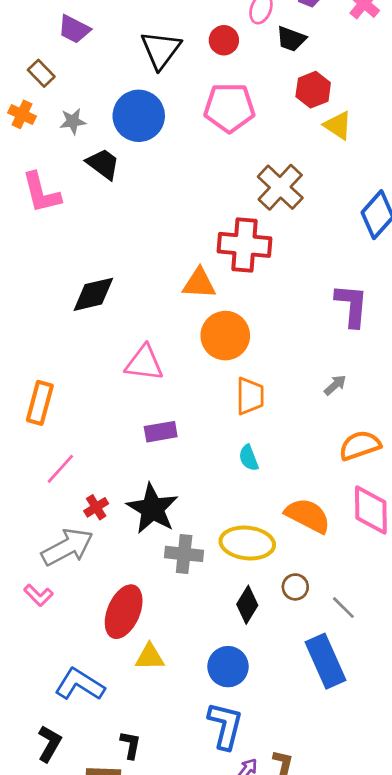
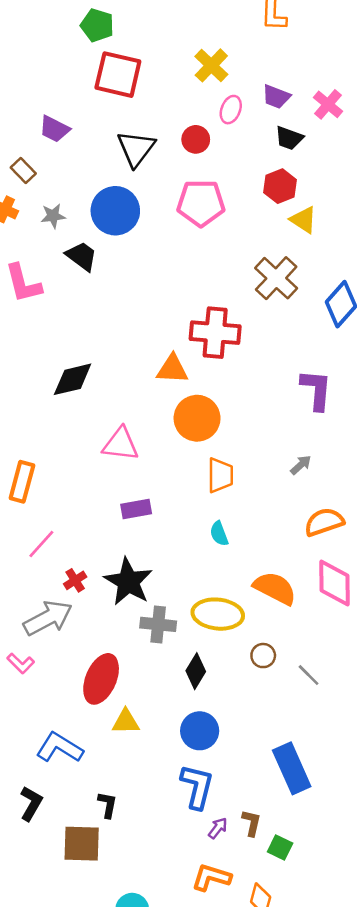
black trapezoid: (291, 39) -> (289, 138), moved
brown cross: (280, 187) -> (276, 278), moved
black diamond: (247, 605) -> (196, 671), moved
blue rectangle: (326, 661) -> (292, 768), moved

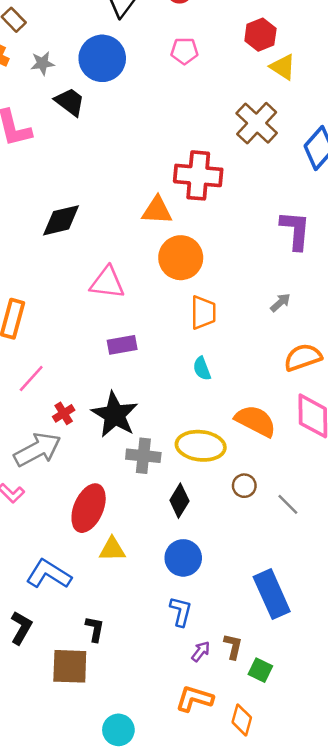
pink pentagon: (201, 203) -> (184, 51), size x0.6
blue L-shape: (197, 787) -> (181, 612), size x0.7

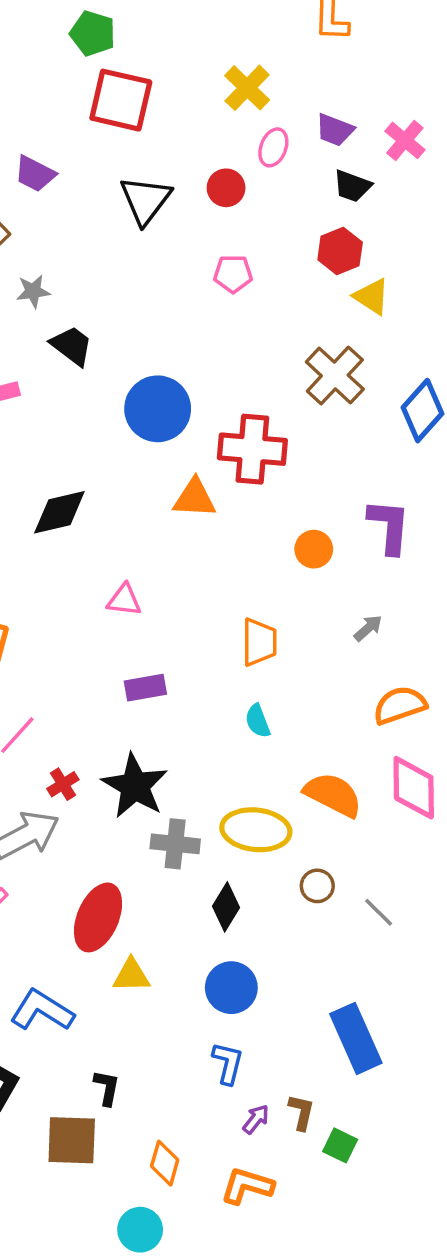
blue circle: (102, 58) -> (158, 409), moved
orange circle: (181, 258) -> (314, 549), moved, size x0.6
pink triangle: (107, 283) -> (124, 600), size x0.7
orange diamond: (242, 720) -> (165, 1163), moved

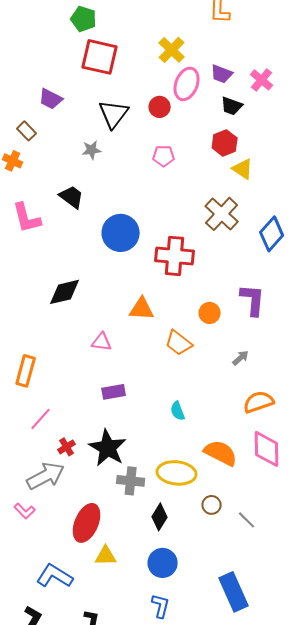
pink ellipse: (273, 147) -> (187, 84), size x1.5
gray star: (33, 291) -> (92, 150), moved
orange triangle: (194, 498) -> (142, 309), moved
orange trapezoid: (259, 642) -> (179, 343), moved, turned 128

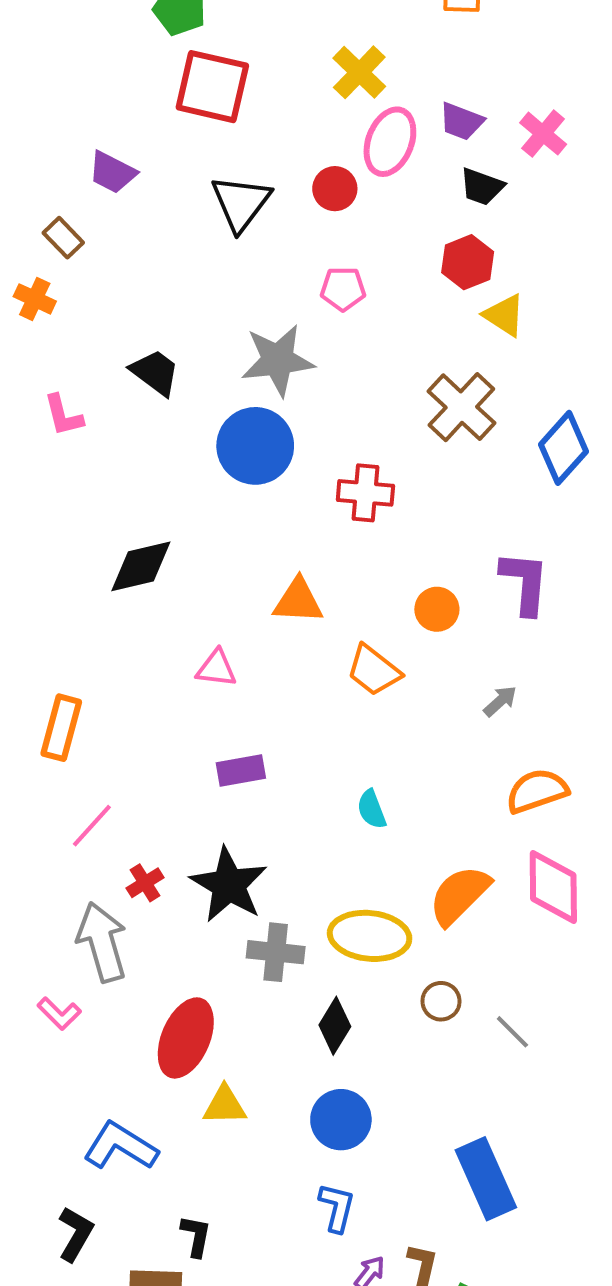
gray star: (92, 150) -> (278, 360), moved, size x1.8
pink L-shape: (27, 218) -> (63, 415), size x0.7
red cross: (175, 256) -> (365, 493), size x0.7
orange semicircle: (221, 453) -> (459, 895), turned -72
gray arrow: (46, 476) -> (102, 942), turned -78

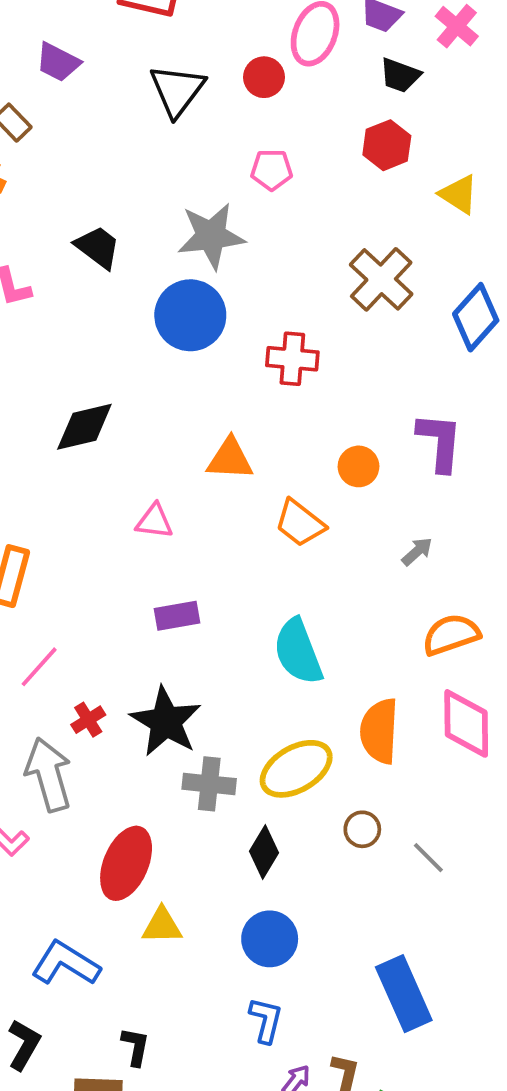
yellow triangle: (504, 315) -> (459, 194), moved
cyan semicircle: (372, 809) -> (298, 652), size x1.8
orange semicircle: (459, 895) -> (379, 731), turned -42
yellow ellipse: (370, 936) -> (296, 769), turned -36

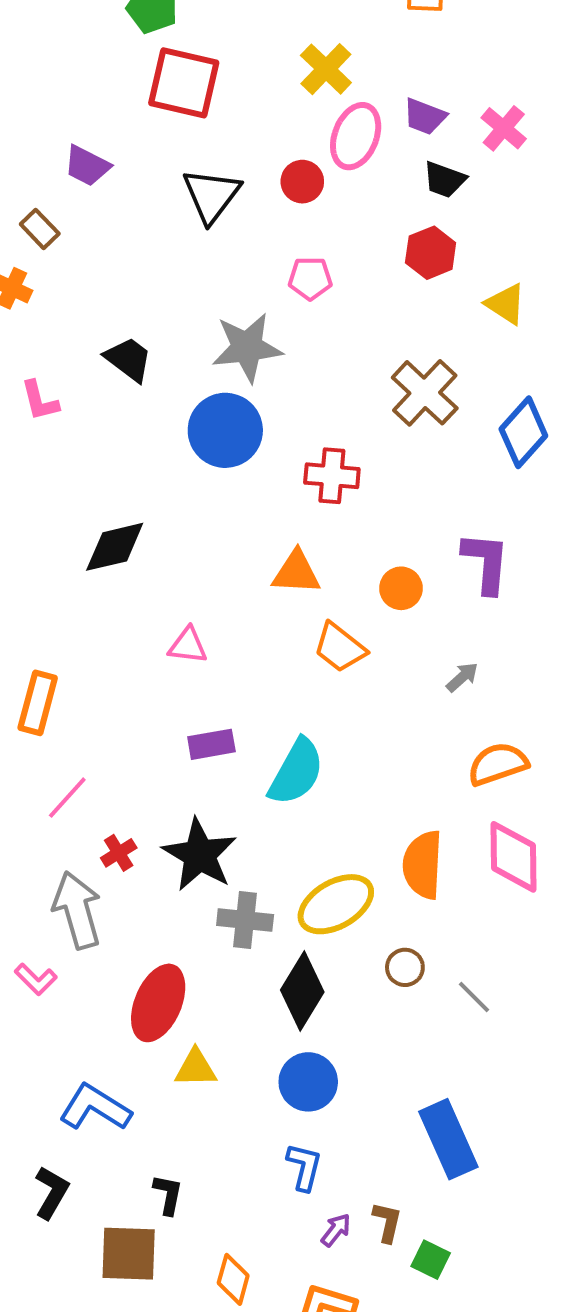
orange triangle: (230, 459) -> (296, 573), moved
cyan semicircle: (298, 652) -> (296, 772), moved, turned -130
black diamond: (264, 852) -> (302, 991), size x1.4

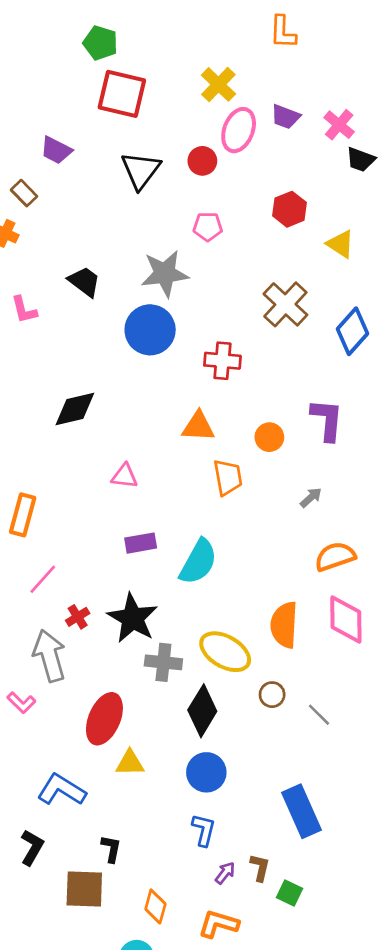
black trapezoid: (444, 180) -> (361, 160), moved
orange trapezoid: (340, 648) -> (228, 477), turned -138
yellow ellipse: (336, 904) -> (225, 652), turned 60

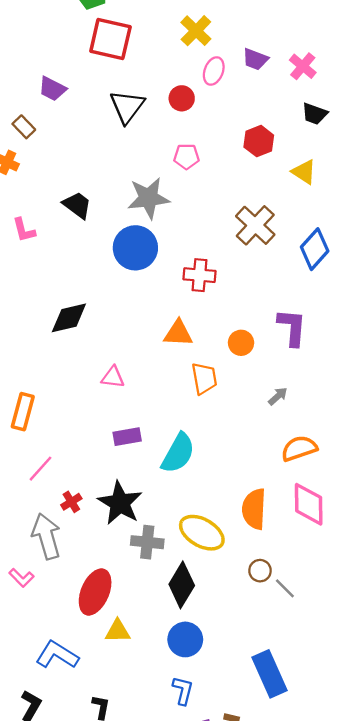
pink ellipse: (239, 130) -> (214, 71), size x0.7
black trapezoid: (361, 160) -> (315, 114), moved
brown circle: (272, 695) -> (260, 571), moved

